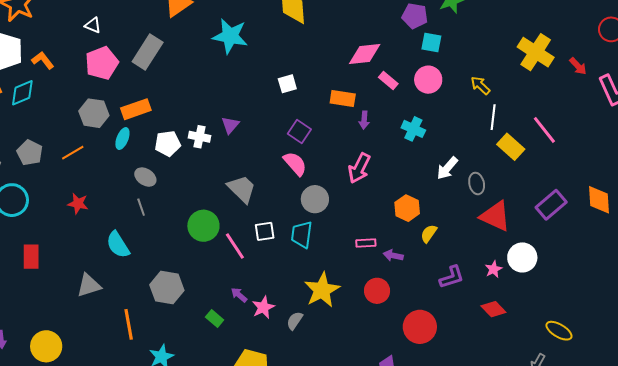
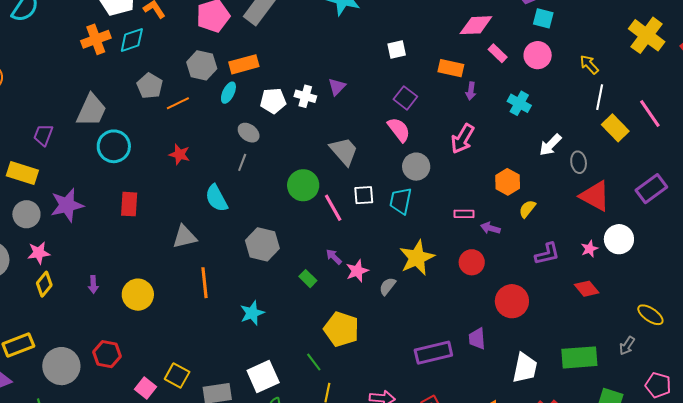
gray pentagon: (30, 153) -> (150, 86), moved
gray line: (141, 207) -> (242, 162), turned 36
orange line: (129, 324) -> (204, 283), moved

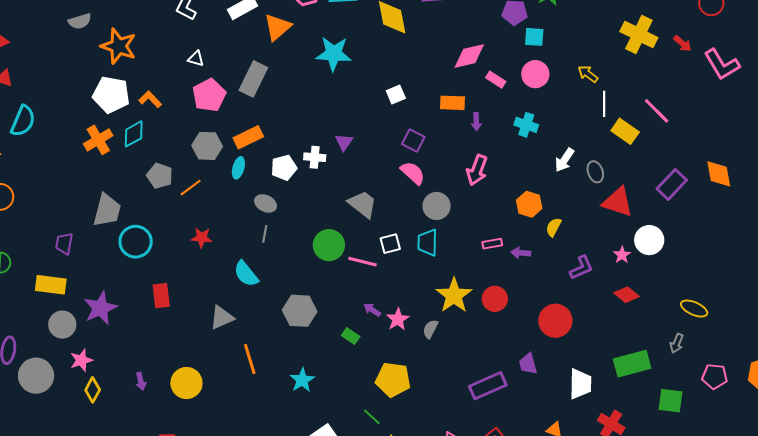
pink line: (333, 208) -> (362, 262), turned -36
red circle: (472, 262) -> (495, 299), moved

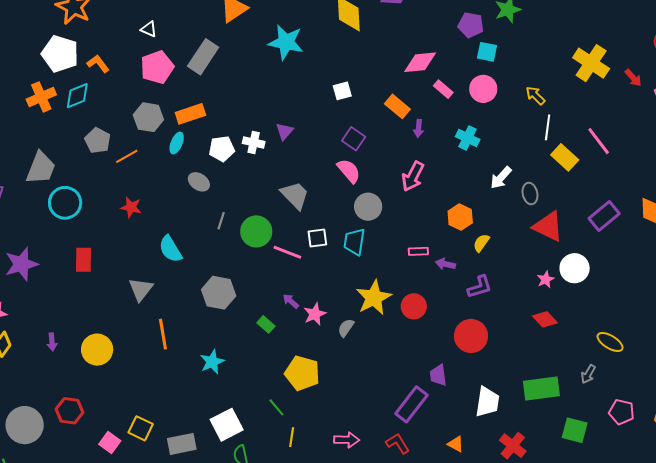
orange rectangle: (452, 103) -> (397, 106), turned 30
gray line: (265, 234) -> (221, 221), moved
purple L-shape: (581, 268) -> (480, 287), moved
gray triangle: (222, 318) -> (141, 289), turned -36
purple rectangle: (488, 386) -> (411, 404), moved, turned -36

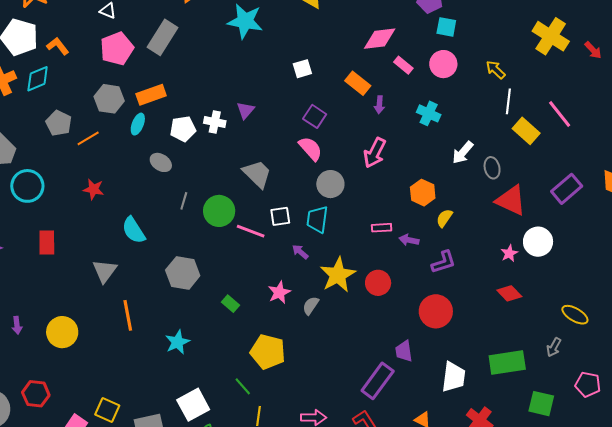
purple arrow: (291, 301) -> (300, 252), moved

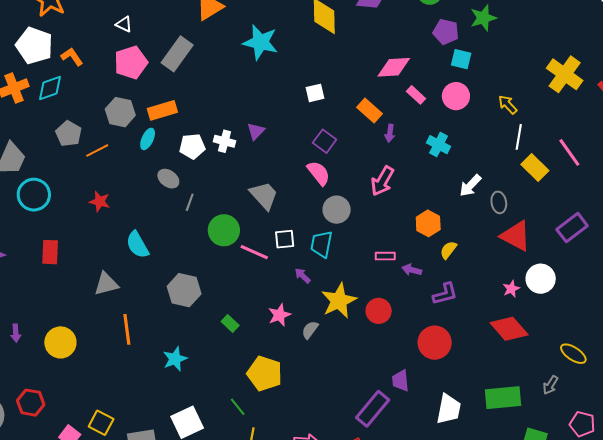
gray line: (184, 201) -> (190, 202), moved
gray triangle: (105, 271) -> (106, 284), turned 36
red diamond: (509, 293) -> (509, 329), size x1.5

